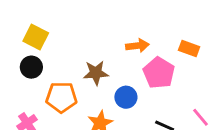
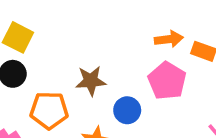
orange arrow: (137, 46) -> (169, 39), moved

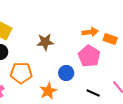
brown star: (91, 81) -> (45, 42), moved

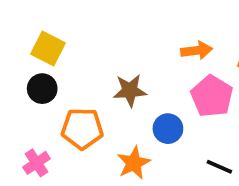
orange arrow: (90, 32) -> (197, 50), moved
brown star: (45, 42) -> (130, 90), moved

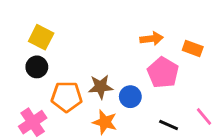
brown star: (130, 90) -> (101, 87), moved
pink cross: (36, 163) -> (33, 122), size x1.4
orange star: (134, 163) -> (105, 122), turned -30

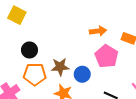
yellow square: (41, 37) -> (17, 15), moved
black circle: (37, 67) -> (29, 50), moved

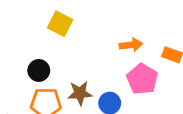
yellow square: (17, 15) -> (60, 24), moved

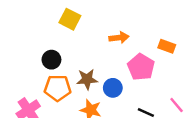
orange arrow: (131, 45) -> (119, 38), moved

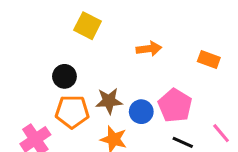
pink pentagon: (141, 67) -> (175, 106), moved

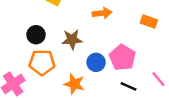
brown star: (109, 101) -> (72, 40), moved

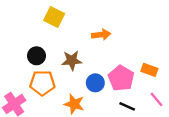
orange rectangle: (149, 22) -> (149, 70), moved

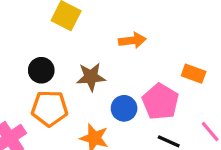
orange rectangle: (149, 70) -> (194, 74), moved

